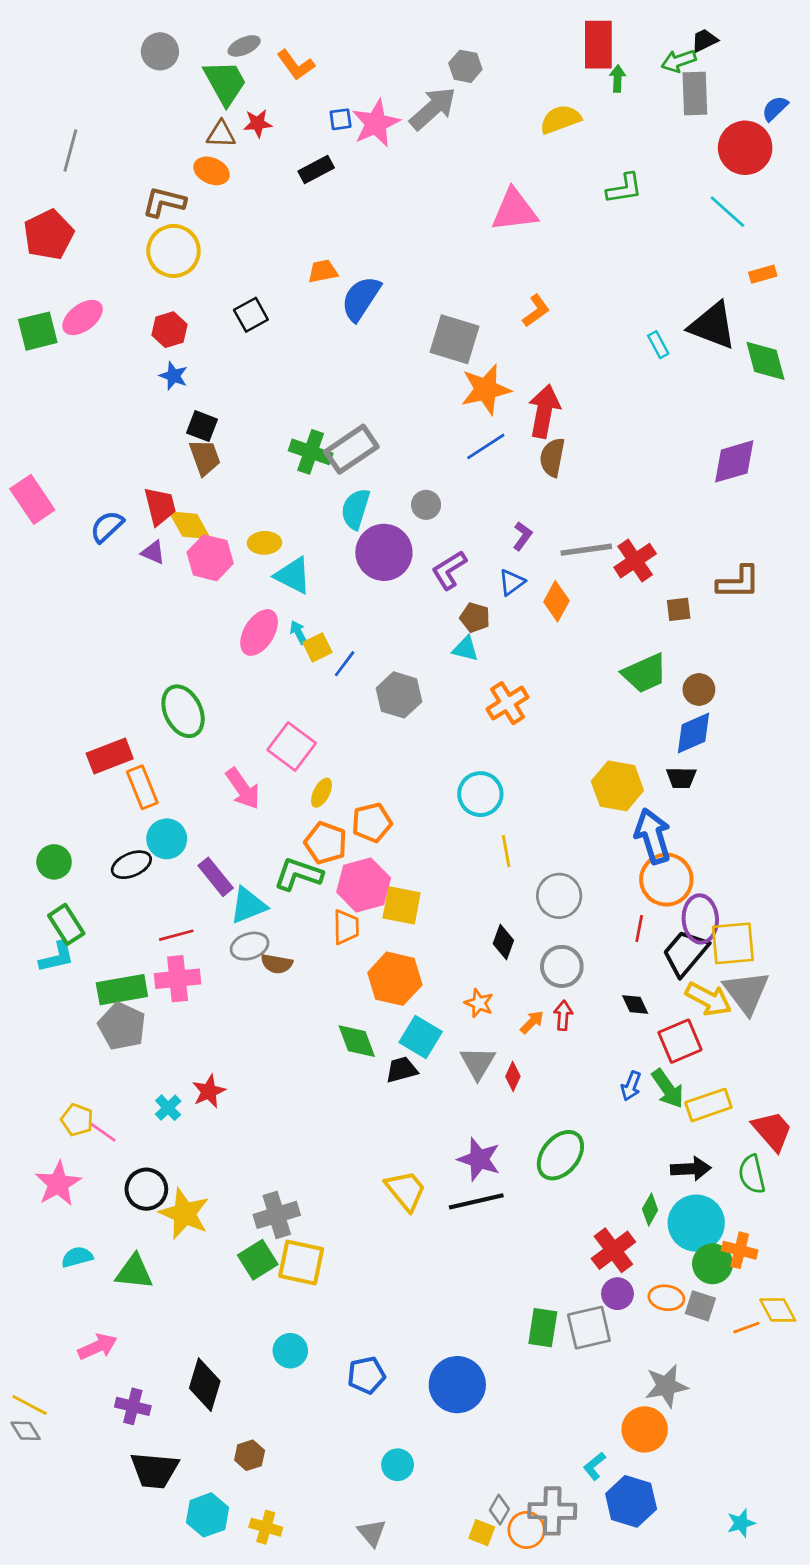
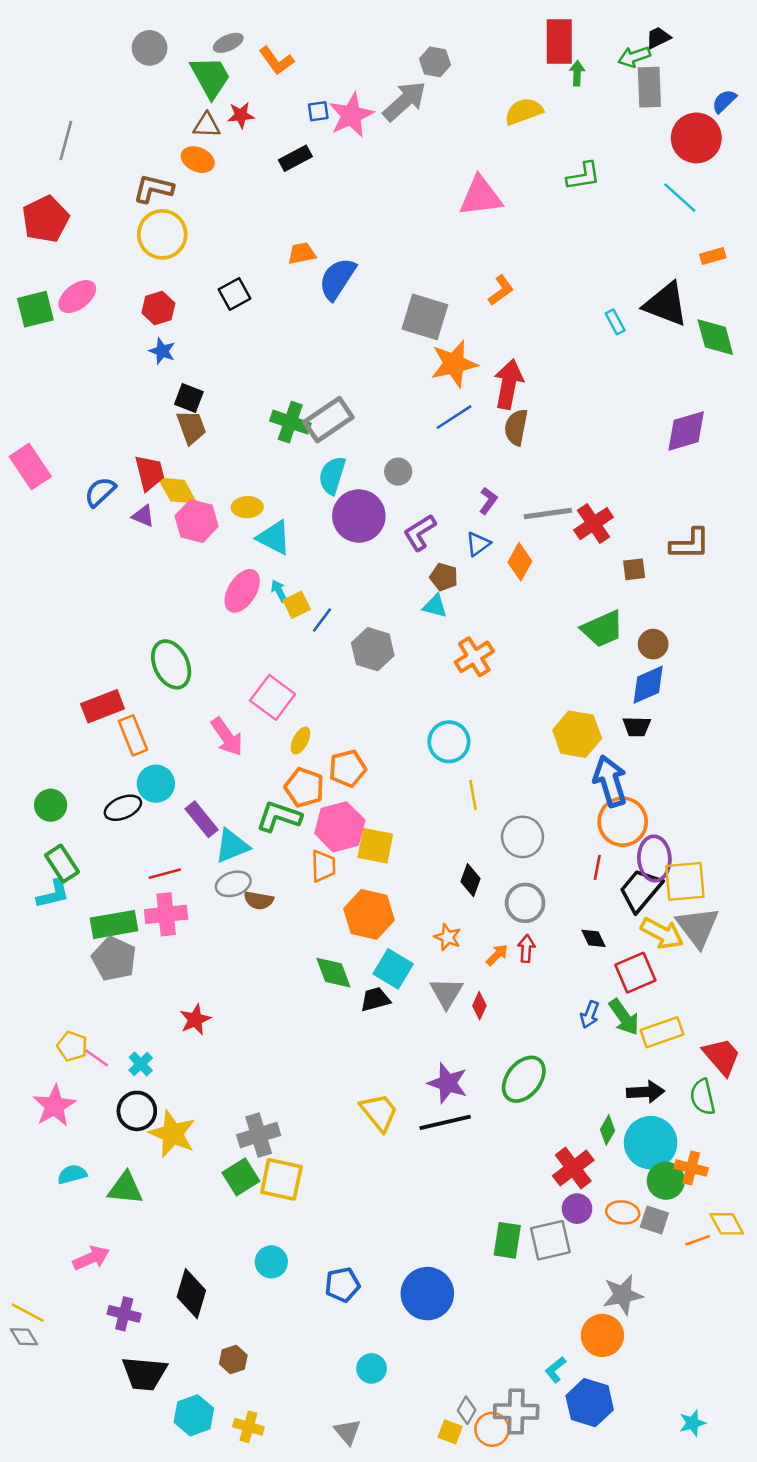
cyan cross: (168, 1108) -> (141, 1064), moved

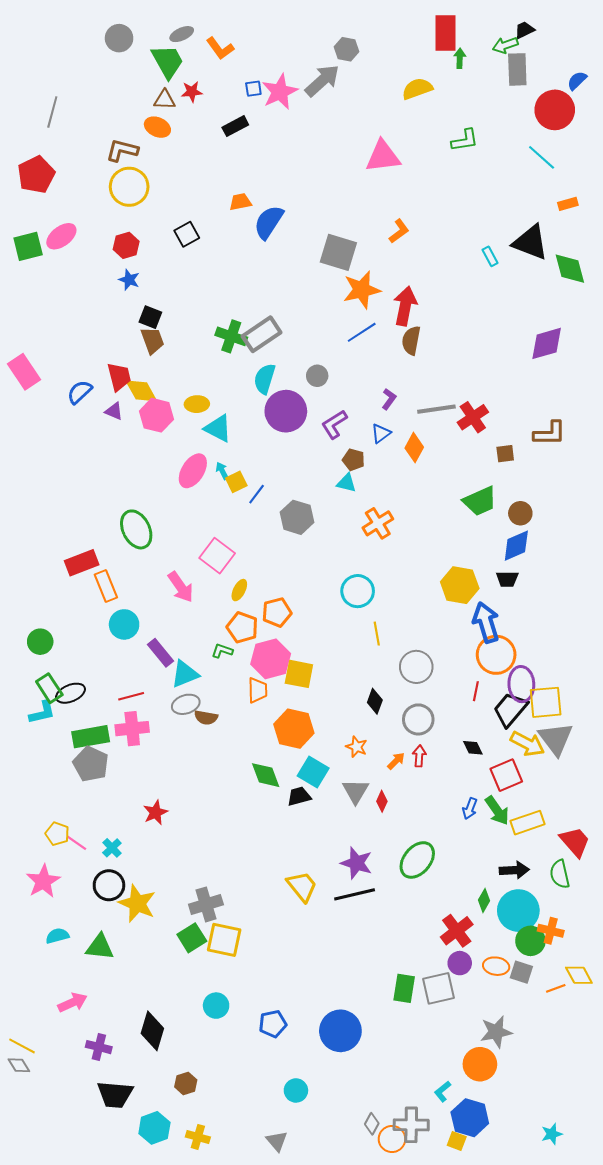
black ellipse: (123, 808) -> (71, 693), moved
green L-shape: (279, 817) -> (222, 651), size x0.6
yellow square: (450, 1432) -> (457, 1141), moved

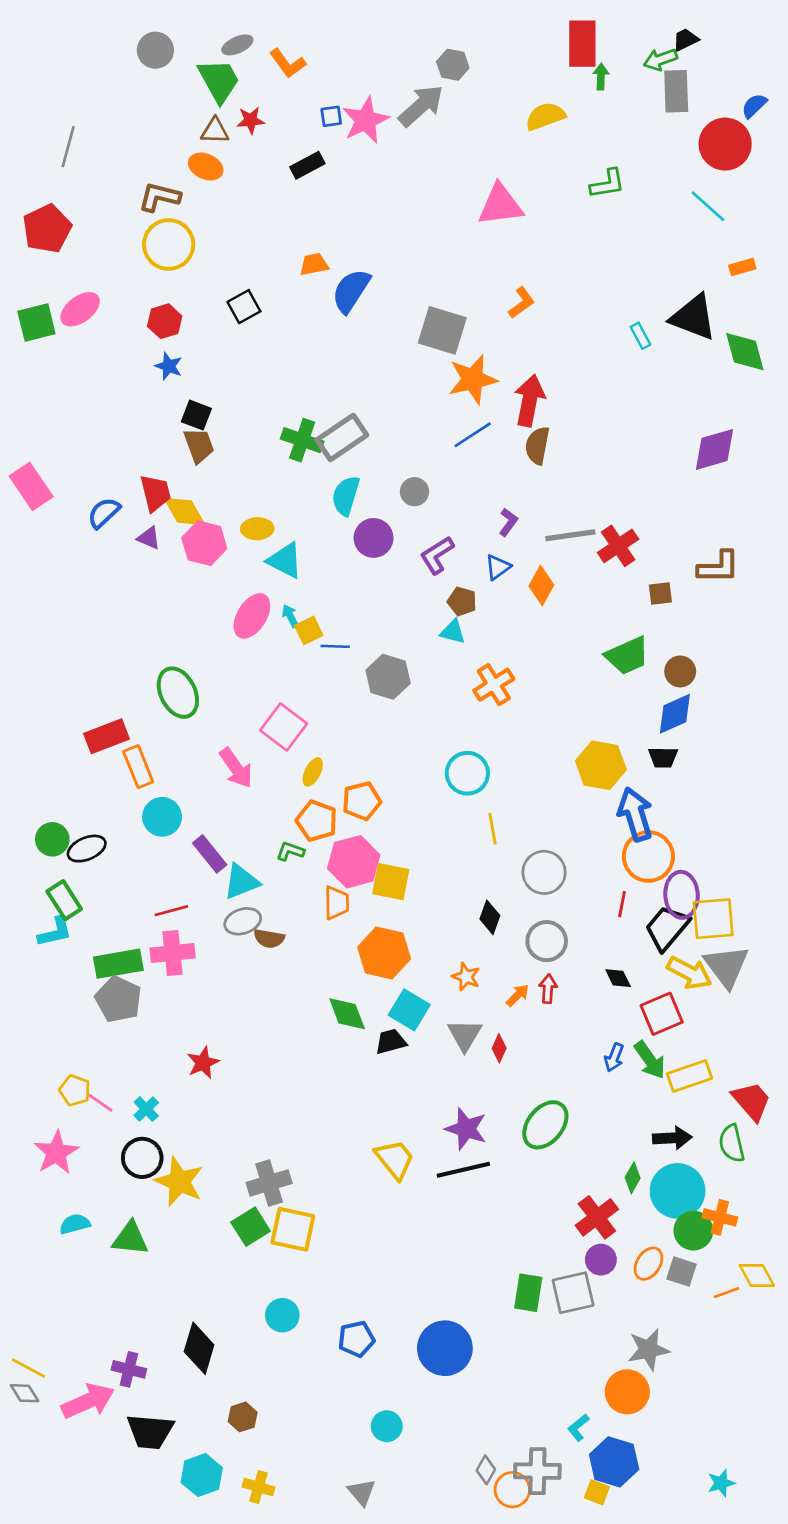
purple circle: (286, 411) -> (374, 538), size x0.7
blue line: (257, 494) -> (335, 646), turned 55
black ellipse: (71, 693) -> (87, 849), moved
orange ellipse: (496, 966) -> (648, 1264), turned -65
pink arrow: (73, 1003) -> (88, 1401), moved, size x1.4

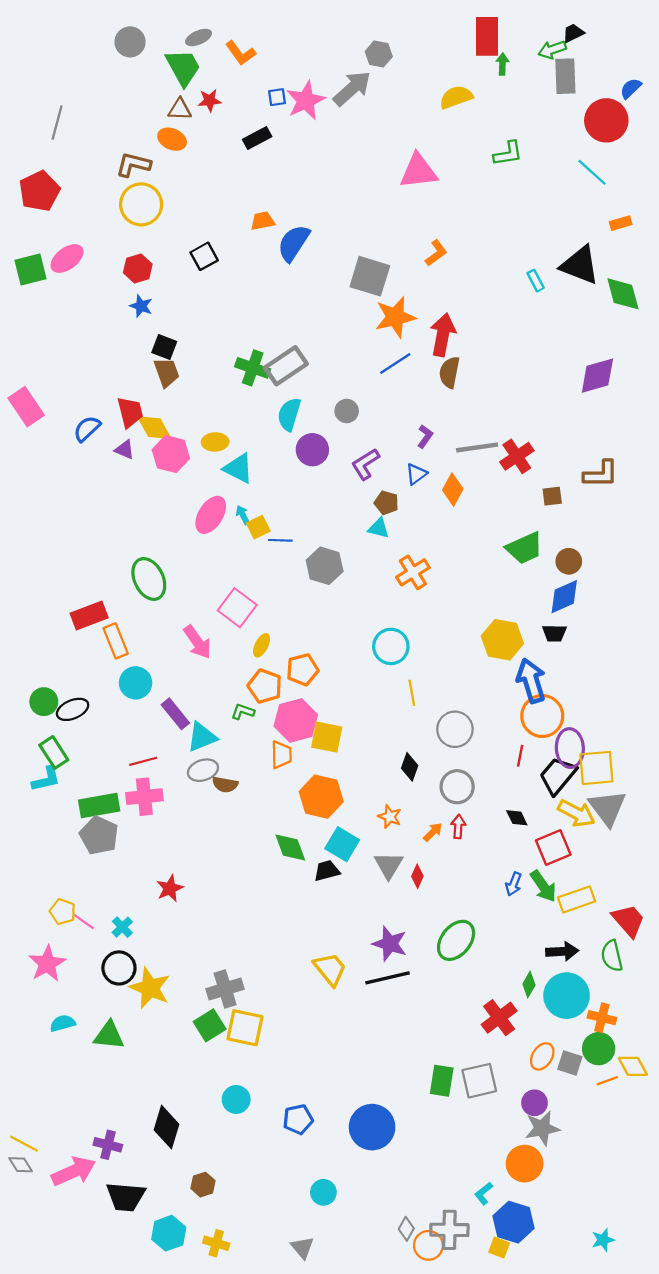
green circle: (693, 1231) -> (599, 1049), moved
purple circle: (601, 1260) -> (534, 1103), moved

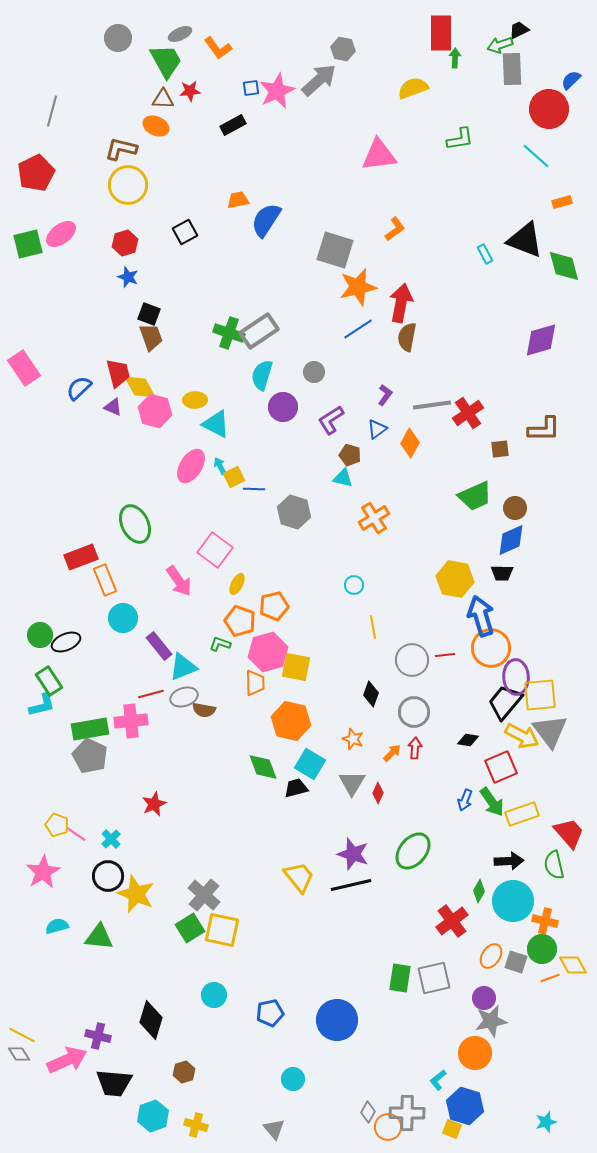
cyan circle: (391, 646) -> (354, 585), size x0.6
red line: (520, 756) -> (445, 655), moved, turned 72
red line: (143, 761) -> (151, 694), moved
black diamond: (517, 818) -> (468, 740), turned -55
gray cross: (225, 989) -> (204, 895), turned -32

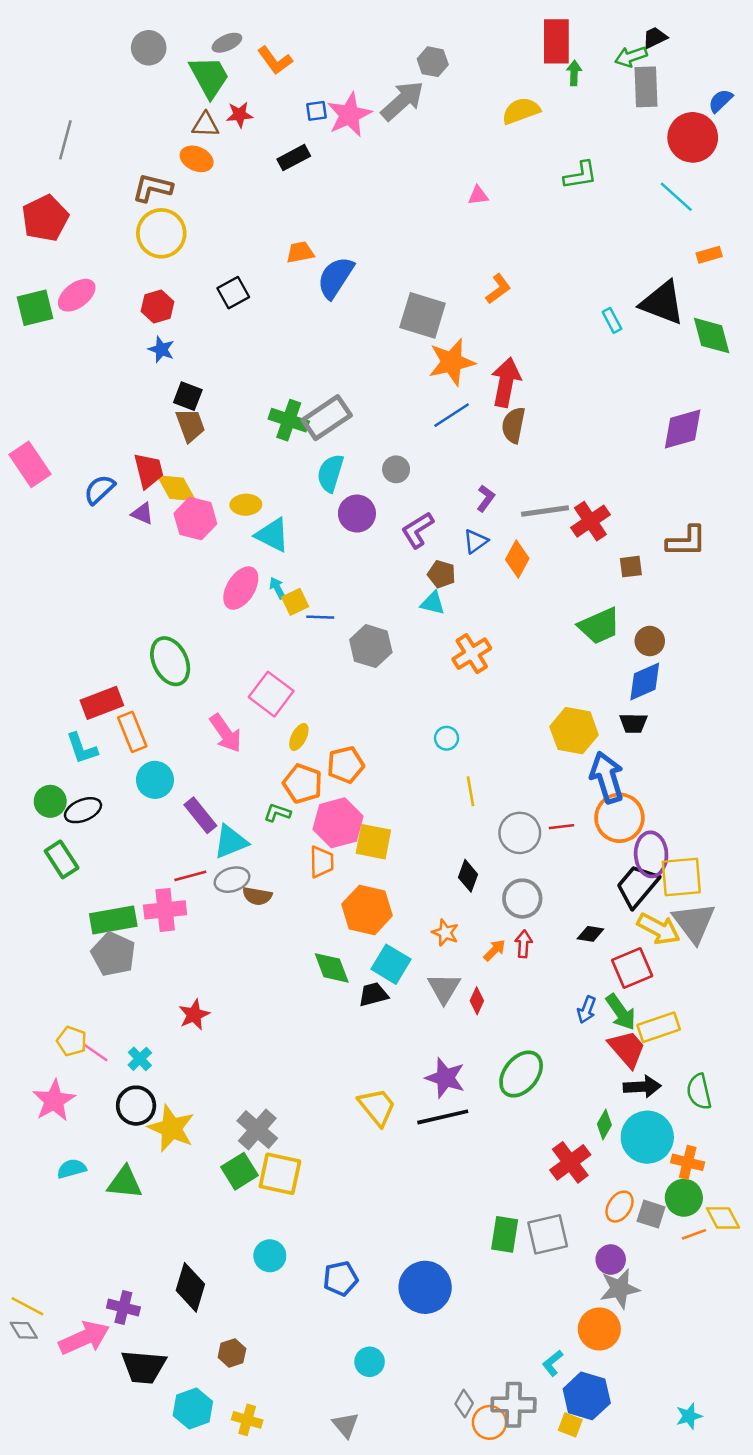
pink triangle: (379, 155) -> (478, 195), size x0.5
cyan L-shape: (42, 705) -> (82, 748), moved, turned 84
red trapezoid: (569, 833) -> (627, 1049), moved

